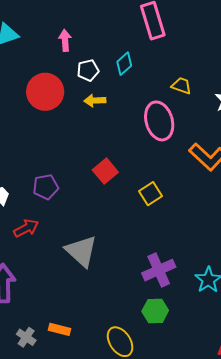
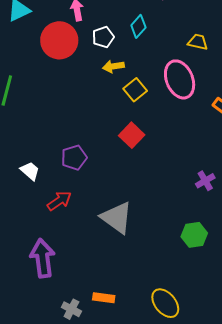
red circle: (45, 92) -> (59, 40), moved
yellow square: (150, 194) -> (135, 90), moved
purple cross: (159, 270) -> (205, 181), moved, size x0.6
green hexagon: (155, 311) -> (194, 235), moved

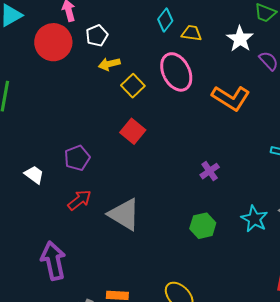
cyan diamond: (138, 26) -> (165, 20), moved
red arrow: (59, 201) -> (79, 200), moved

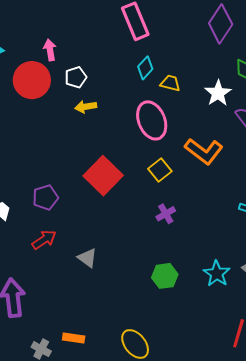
yellow square: (133, 86) -> (160, 170), moved
red square: (133, 131) -> (103, 176), size x1.5
purple cross: (210, 171) -> (166, 214), moved
gray triangle: (124, 214) -> (87, 258), size x0.6

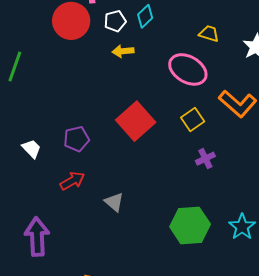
cyan diamond: (145, 68) -> (145, 16), moved
pink ellipse: (152, 120) -> (188, 69), turned -42
purple cross: (166, 214) -> (205, 159), moved
green hexagon: (165, 276) -> (190, 225), size x1.5

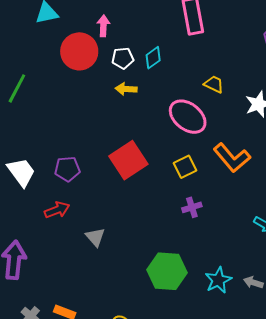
white trapezoid: (31, 149) -> (21, 172), size x1.5

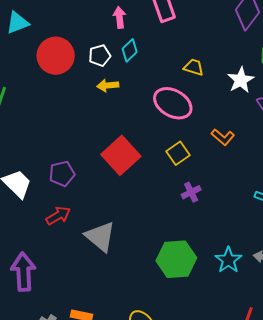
pink arrow: (103, 26) -> (119, 17), moved
orange L-shape: (232, 158) -> (223, 137), size x0.6
gray triangle: (95, 237) -> (100, 236), size x1.6

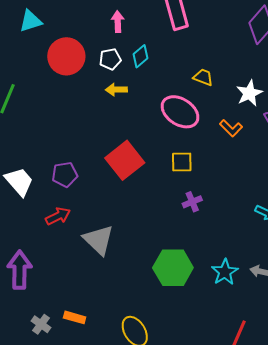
pink arrow: (119, 17) -> (118, 22), moved
orange L-shape: (223, 137) -> (231, 128), moved
yellow square: (178, 153) -> (182, 162), turned 30

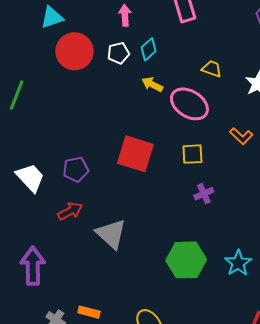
cyan triangle: (31, 21) -> (52, 17), moved
yellow arrow: (116, 90) -> (152, 84), moved, turned 30
orange L-shape: (231, 128) -> (241, 136), moved
red square: (125, 160) -> (135, 154), turned -33

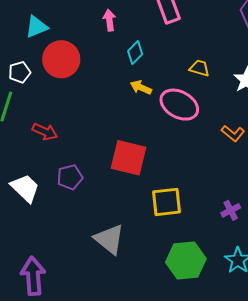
white pentagon: (118, 53) -> (20, 72), moved
yellow square: (192, 154) -> (167, 202), moved, size x1.4
purple cross: (204, 194) -> (231, 210), moved
red arrow: (70, 211) -> (45, 132), moved, turned 55

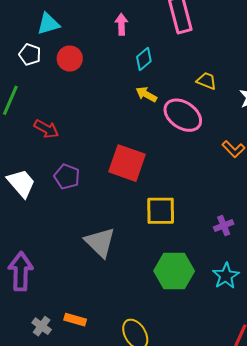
red circle: (61, 59) -> (70, 59), size x0.7
white pentagon: (20, 72) -> (30, 55), moved, turned 30
purple pentagon: (70, 177) -> (67, 177), turned 30

